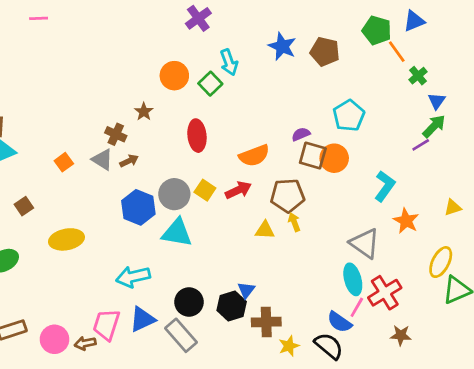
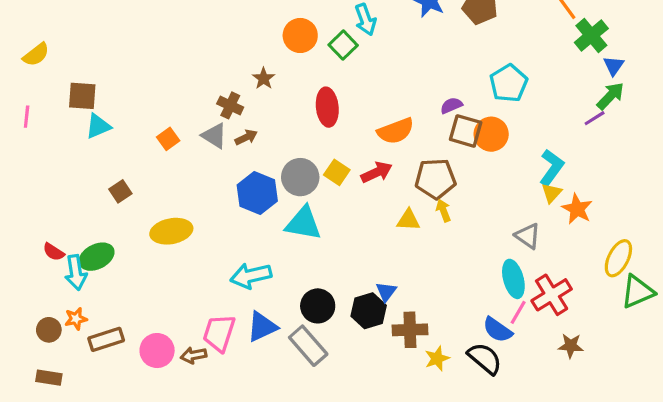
green cross: (418, 76) -> (591, 35), size x1.5
yellow triangle: (453, 207) -> (552, 193), moved, turned -30
gray triangle: (365, 243) -> (528, 236), size x0.7

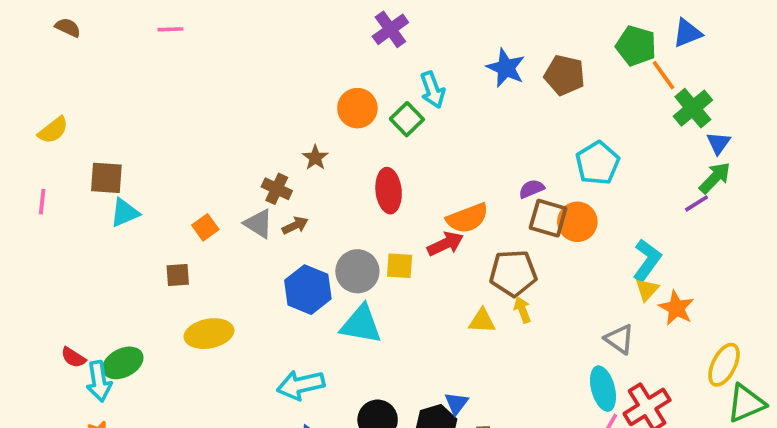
yellow square: (337, 172) -> (400, 266), turned -30
red arrow: (377, 172) -> (445, 244), moved
brown square: (120, 191) -> (178, 275), moved, turned 30

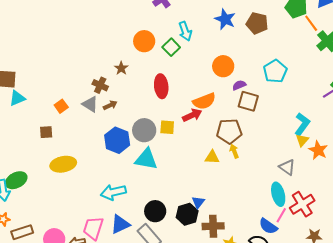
orange circle: (577, 222) -> (223, 66), moved

